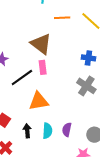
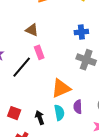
brown triangle: (41, 44) -> (32, 30), size x0.6
orange triangle: (39, 101) -> (61, 88), moved

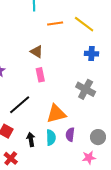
blue cross: (81, 32) -> (92, 54), moved
black line: (22, 67) -> (20, 105), moved

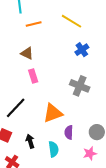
orange line: (55, 24) -> (34, 24), moved
blue cross: (92, 54) -> (82, 50), turned -32
cyan semicircle: (51, 137) -> (54, 149), moved

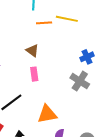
yellow line: (72, 21) -> (67, 19), moved, turned -30
gray cross: (80, 86) -> (80, 81), moved

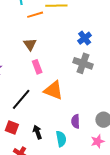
brown triangle: (32, 51) -> (30, 44), turned 32
orange triangle: (47, 114) -> (53, 90), moved, turned 45

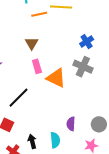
orange triangle: (53, 90) -> (56, 78), moved
black arrow: (37, 132) -> (32, 141), moved

